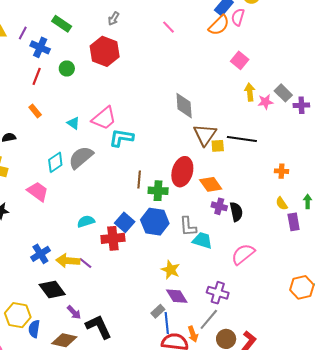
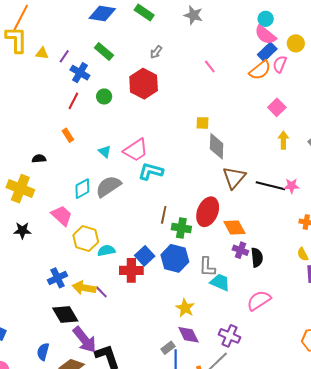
pink star: (265, 102) -> (292, 186), moved
yellow square: (218, 146) -> (202, 123), moved
purple arrow: (74, 312) -> (85, 340), size x1.8
yellow hexagon: (18, 315) -> (86, 239), moved

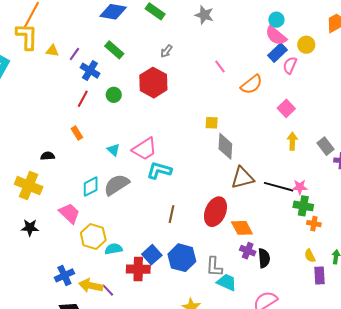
orange semicircle: (260, 70) -> (251, 84), moved
brown triangle: (234, 177) -> (242, 178), turned 35
green cross: (181, 228) -> (303, 206), moved

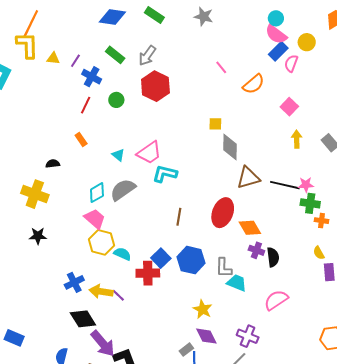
gray arrow: (166, 51) -> (147, 56), moved, size x1.5
pink trapezoid: (69, 213) -> (95, 219), moved
cyan semicircle: (114, 249) -> (122, 254), turned 36

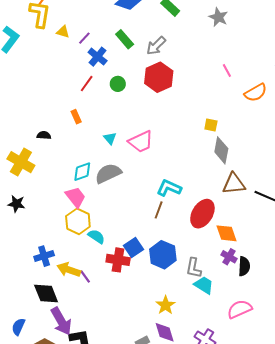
cyan L-shape: (165, 174) -> (169, 188), moved

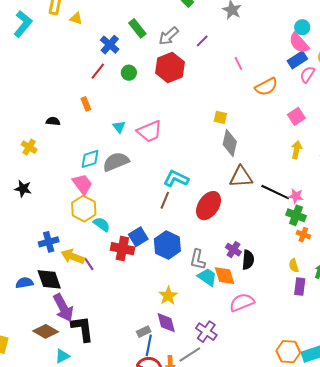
purple line: (84, 38) -> (202, 41), moved
yellow cross: (21, 162) -> (29, 147), size x0.6
orange diamond: (227, 233) -> (225, 276), moved
blue semicircle: (18, 327) -> (24, 283), moved, turned 54

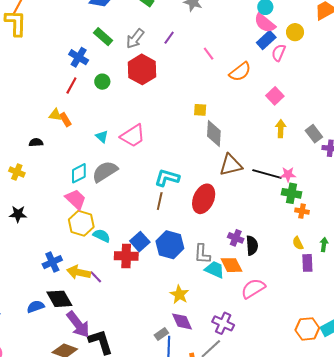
yellow triangle: (76, 19) -> (55, 115), moved

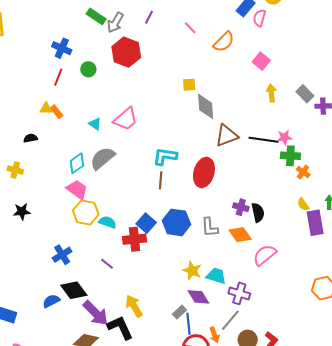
green rectangle: (103, 37) -> (96, 16), moved
orange cross: (302, 211) -> (303, 172), turned 32
purple rectangle: (307, 263) -> (315, 223), size x1.4
cyan trapezoid: (215, 270) -> (216, 276), moved
yellow arrow: (79, 272) -> (134, 306), moved, turned 55

